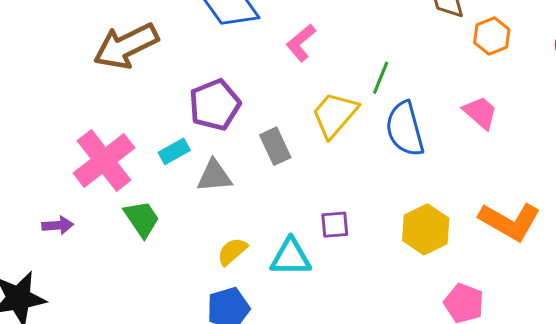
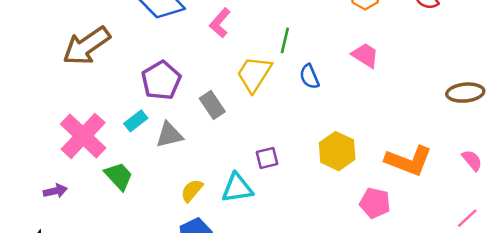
blue semicircle: (405, 129) -> (309, 77), size x0.6
orange L-shape: (510, 221) -> (409, 161), moved

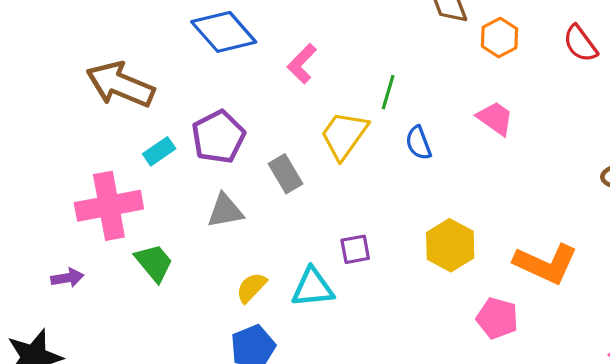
brown arrow: (86, 46) -> (120, 85), turned 54
cyan rectangle: (136, 121) -> (159, 151), moved
pink cross: (83, 136) -> (109, 206), turned 33

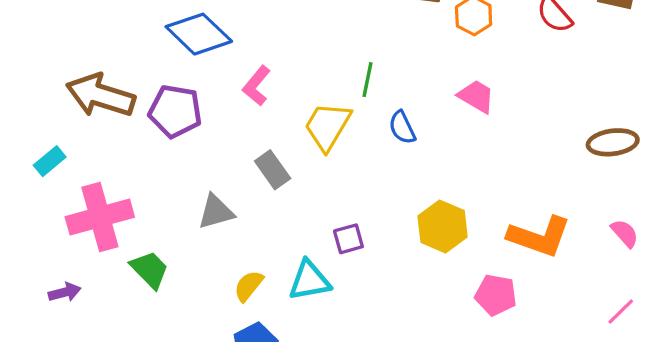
pink L-shape: (302, 64) -> (257, 86), moved
purple pentagon: (218, 137) -> (175, 111), moved, turned -30
cyan rectangle: (159, 151) -> (50, 161), moved

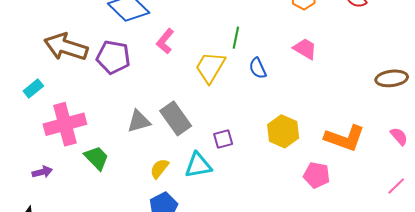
gray rectangle: (273, 170) -> (176, 118), moved, size x1.4

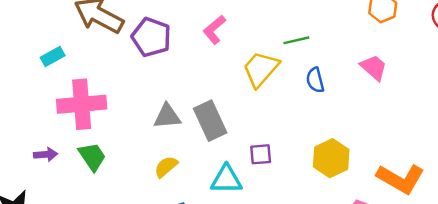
green line: (236, 38) -> (296, 40), turned 55
green trapezoid: (96, 158) -> (92, 157), moved
yellow semicircle: (159, 169) -> (166, 167), moved

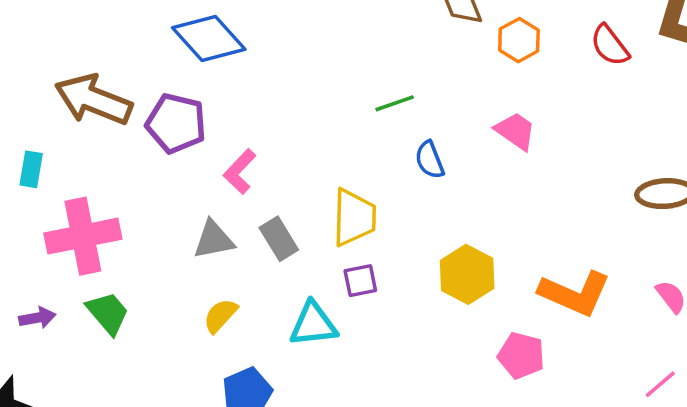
pink L-shape: (214, 30) -> (240, 171), moved
cyan rectangle: (53, 57) -> (31, 169), turned -45
yellow trapezoid: (261, 69) -> (354, 217), moved, turned 147
gray rectangle: (210, 121) -> (279, 239), size x0.7

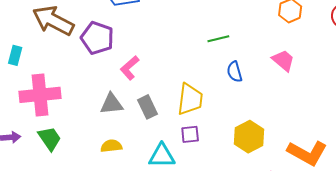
yellow semicircle: (220, 316) -> (111, 146), turned 35

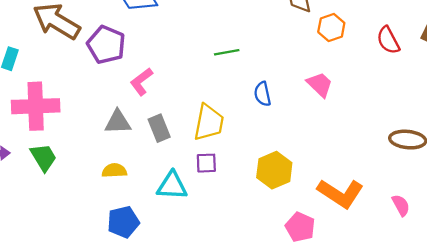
green line: (218, 39) -> (227, 52), moved

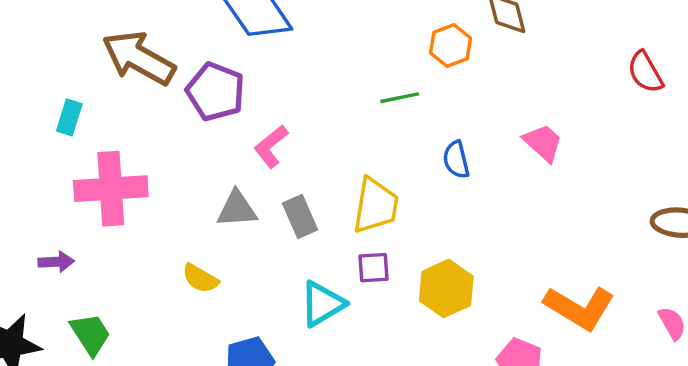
orange hexagon: (331, 28) -> (451, 46), moved
green trapezoid: (43, 157) -> (90, 334), moved
yellow hexagon: (274, 170) -> (446, 288), moved
yellow semicircle: (114, 171) -> (200, 278), moved, turned -145
cyan triangle: (172, 186) -> (322, 304), turned -32

